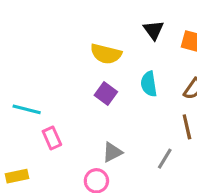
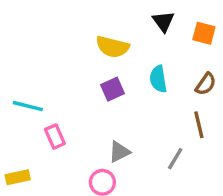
purple square: (106, 93) -> (113, 89), turned 30

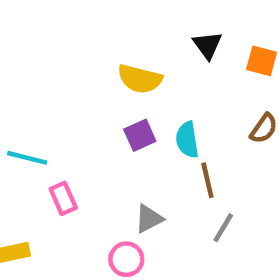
cyan semicircle: (158, 79) -> (187, 140), moved
brown line: (199, 125) -> (207, 180), moved

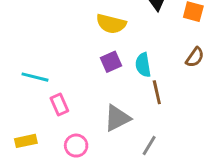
gray triangle: (149, 219) -> (117, 118), size x1.4
gray line: (223, 228) -> (149, 146), moved
pink circle: (126, 259) -> (76, 146), moved

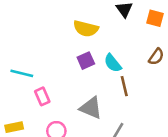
cyan semicircle: (143, 65) -> (113, 63), turned -30
gray triangle: (117, 118) -> (91, 108), turned 50

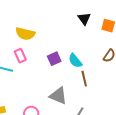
yellow semicircle: (86, 29) -> (25, 34), moved
pink rectangle: (42, 96) -> (20, 56), moved

